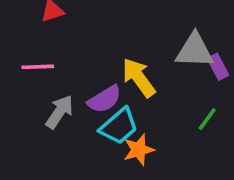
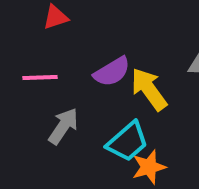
purple semicircle: (104, 99) -> (112, 72), moved

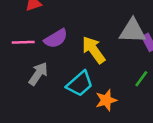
purple semicircle: (112, 72) -> (56, 39), moved
orange star: (149, 167) -> (106, 100), moved

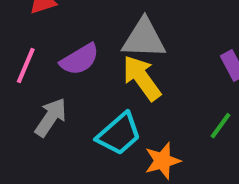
gray triangle: (133, 31) -> (144, 39), moved
pink line: (23, 42) -> (26, 66), turned -65

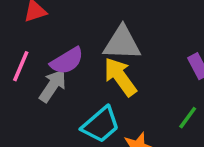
gray arrow: (51, 117) -> (53, 86), moved

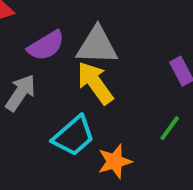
purple semicircle: (67, 61) -> (46, 46), moved

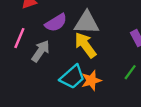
orange star: (115, 161) -> (91, 80), moved

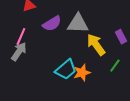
yellow arrow: (85, 45) -> (96, 45), moved
gray arrow: (41, 51) -> (19, 52), moved

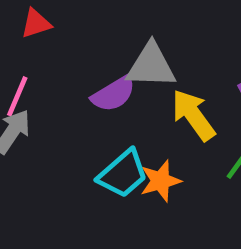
purple semicircle: (52, 24) -> (113, 94), moved

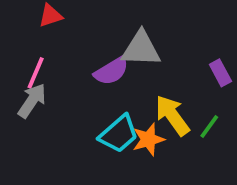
yellow arrow: (193, 115) -> (172, 115), moved

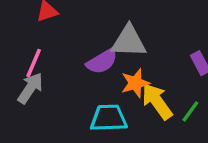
cyan trapezoid: (119, 134) -> (109, 118), turned -141
orange star: (148, 139) -> (135, 83), moved

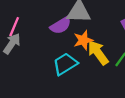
cyan trapezoid: (109, 118) -> (65, 64), turned -30

